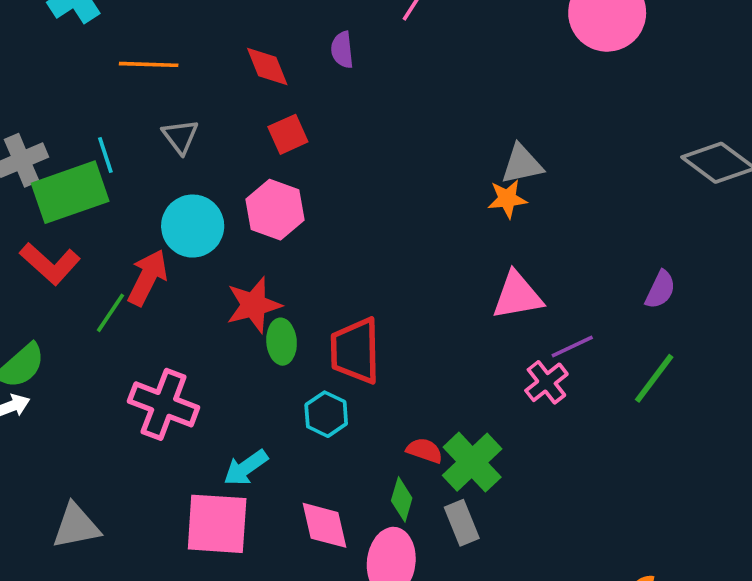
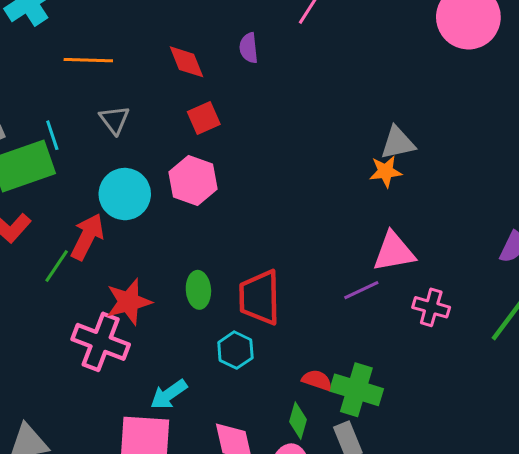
red star: (254, 305) -> (129, 302), moved
purple line: (572, 347) -> (361, 290), moved
pink cross: (546, 382) -> (431, 307), moved, turned -36
green cross: (472, 462) -> (356, 390), turned -30

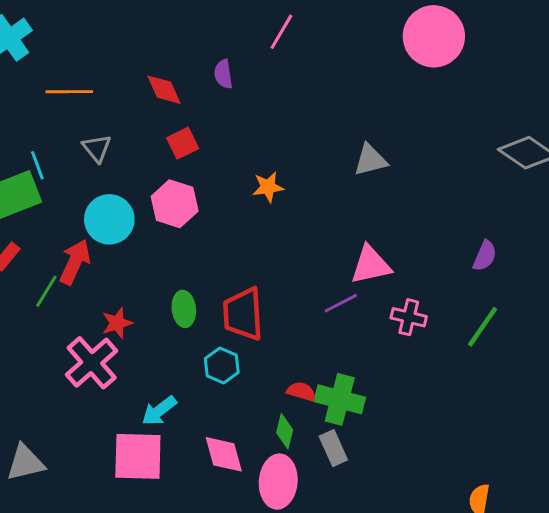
orange star: (386, 171) -> (268, 187), moved
red star: (129, 302) -> (117, 323), size x0.7
pink cross: (101, 342) -> (92, 363), turned 30

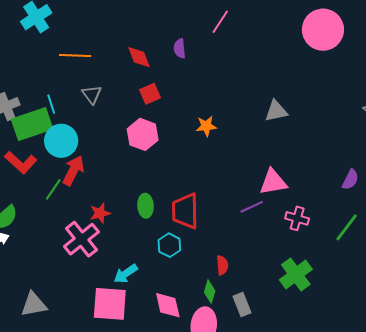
cyan circle: (109, 219) -> (61, 141), moved
red semicircle: (301, 392) -> (222, 265), turned 66
green cross: (340, 399) -> (296, 275), moved, turned 36

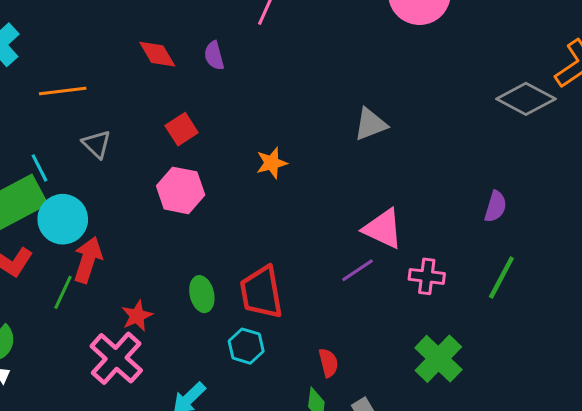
red diamond: (139, 57) -> (157, 54), moved
pink triangle: (273, 182) -> (383, 229), turned 44

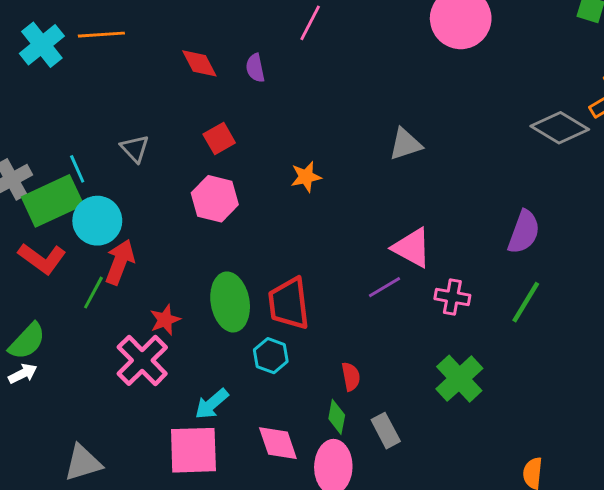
orange line: (63, 91) -> (101, 35), moved
purple semicircle: (495, 207) -> (524, 232), size x1.4
green ellipse: (202, 294) -> (230, 302), size x1.6

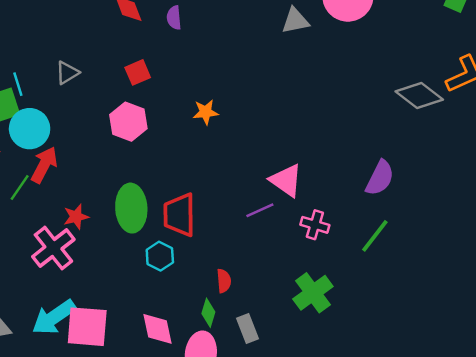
gray triangle: (405, 144) -> (295, 21), moved
gray triangle: (135, 149) -> (67, 73), turned 35
cyan arrow: (212, 404) -> (54, 317), moved, size x1.5

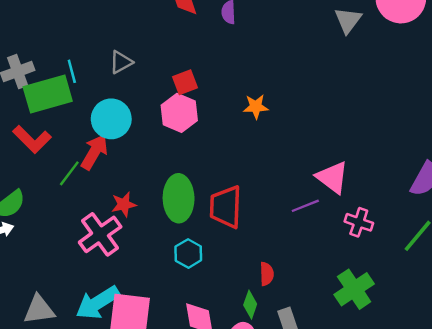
gray triangle: (295, 21) -> (348, 20), turned -44
red square: (138, 72) -> (185, 82), moved
cyan circle: (30, 129) -> (111, 119), moved
cyan hexagon: (160, 256) -> (188, 253), moved

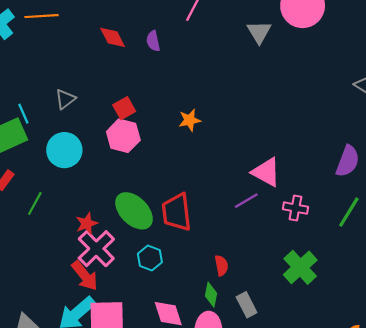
red arrow: (94, 152) -> (85, 276), moved, turned 120
green ellipse: (179, 198) -> (134, 211), turned -36
pink cross: (100, 234) -> (96, 249), moved

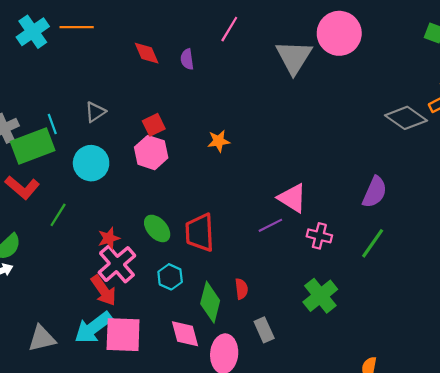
gray triangle: (259, 32) -> (294, 57), size x1.5
green ellipse: (134, 211) -> (157, 228), size x0.7
green diamond: (211, 295) -> (210, 302), moved, size x1.6

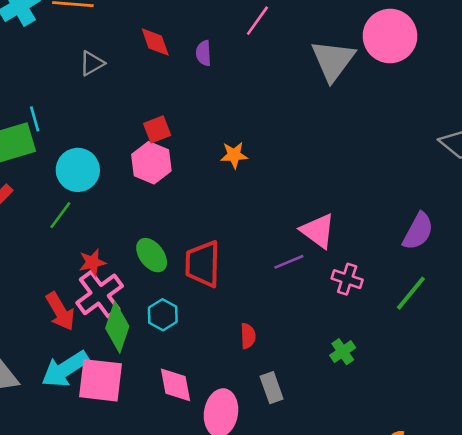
gray triangle: (95, 112) -> (92, 63), moved
green line: (58, 215) -> (60, 215), moved
red arrow: (104, 290) -> (60, 311), moved
green cross: (320, 296) -> (343, 352), size x0.6
green diamond: (210, 302) -> (117, 327), moved

